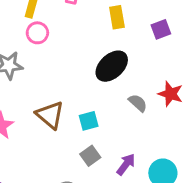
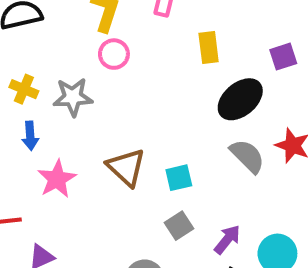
yellow rectangle: (117, 17) -> (209, 48), moved
black ellipse: (112, 66) -> (240, 99), moved
gray semicircle: (138, 103) -> (247, 156), size x1.4

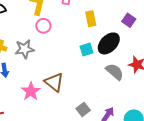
purple square: (283, 57) -> (129, 20), turned -32
cyan square: (179, 178) -> (87, 50), moved
pink star: (57, 179) -> (31, 91), moved

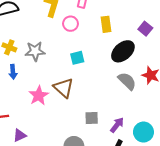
pink circle: (43, 26) -> (70, 24), moved
cyan square: (87, 50) -> (77, 58), moved
gray square: (83, 109) -> (92, 118), turned 32

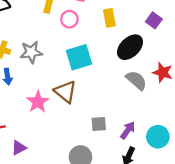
cyan square: (77, 58) -> (79, 57), size x1.6

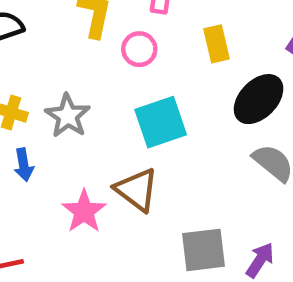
gray star: (31, 52) -> (68, 116), turned -30
gray square: (99, 124) -> (203, 250), size x1.5

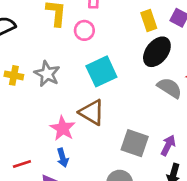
yellow rectangle: (216, 44) -> (149, 21), moved
blue arrow: (24, 165) -> (63, 158), moved
gray square: (203, 250) -> (135, 143), turned 32

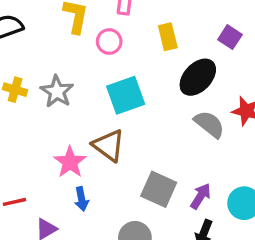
yellow rectangle: (149, 21) -> (168, 37), moved
blue arrow: (63, 158) -> (82, 199), moved

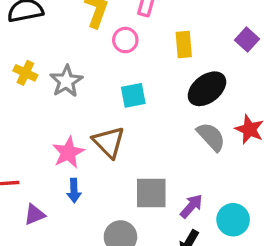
purple square: (230, 37) -> (247, 39), moved
cyan square: (126, 95) -> (133, 95), size x0.7
gray square: (159, 189) -> (151, 193), turned -33

